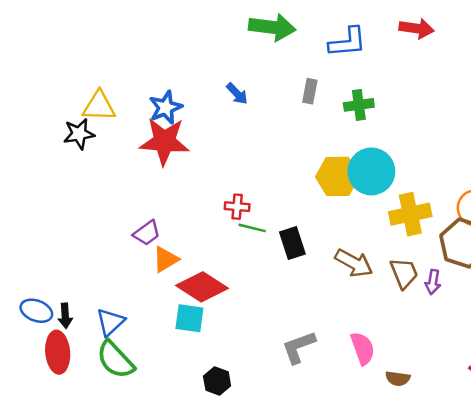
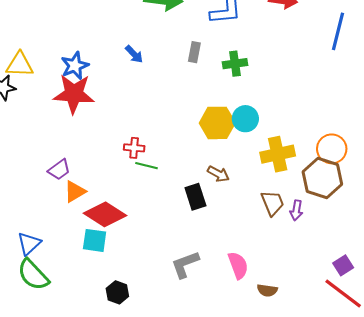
cyan circle: (371, 171) -> (245, 119), size x0.7
black rectangle: (292, 243) -> (195, 197), moved
brown arrow: (354, 263) -> (218, 174), moved, size x0.7

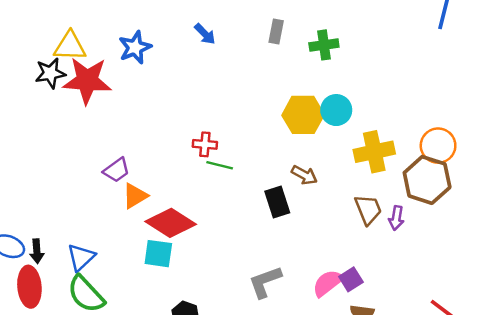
red star: (74, 94) -> (87, 81), moved
pink semicircle: (238, 265) -> (328, 283), turned -108
purple square: (343, 265) -> (351, 279), moved

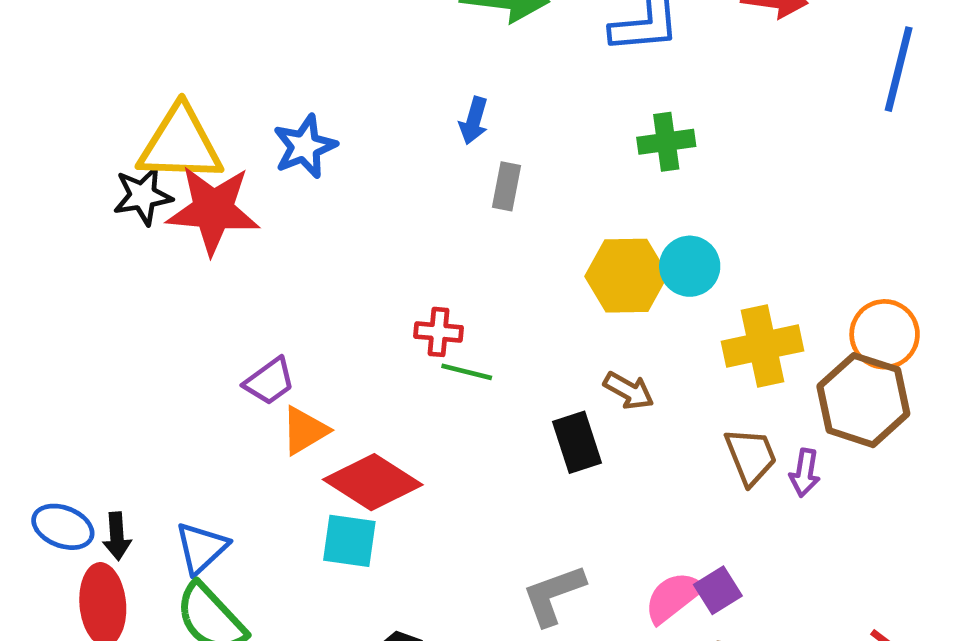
gray rectangle: (276, 31) -> (507, 186), moved
blue arrow: (205, 34) -> (474, 121), moved, turned 60
yellow triangle: (70, 46) -> (180, 144), size x1.4

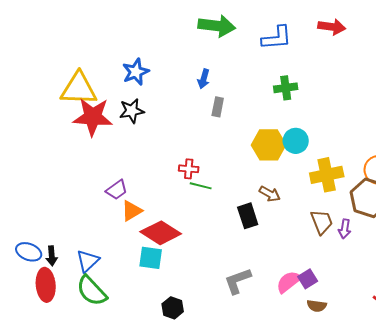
blue star: (305, 146) -> (136, 72), moved
black star: (143, 196) -> (132, 111), moved

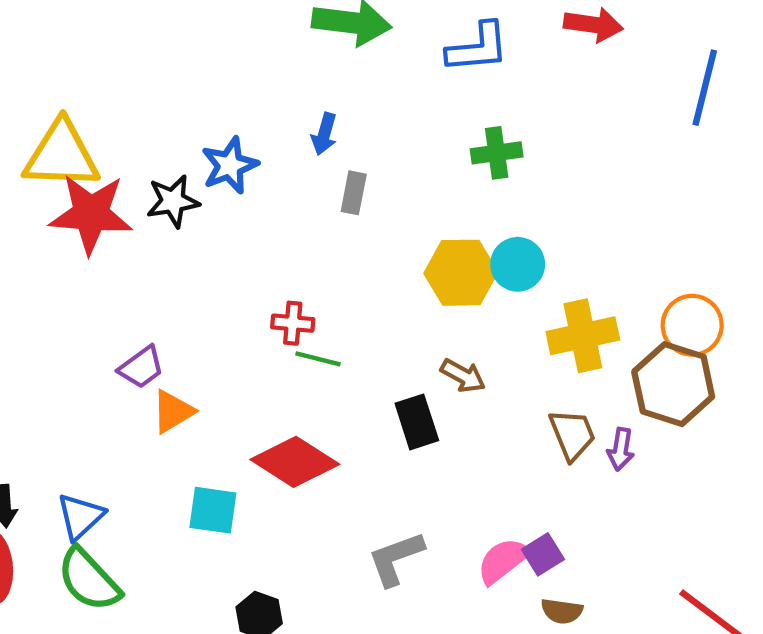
blue star: (136, 72) -> (230, 165), moved
red diamond: (161, 233) -> (295, 462), moved

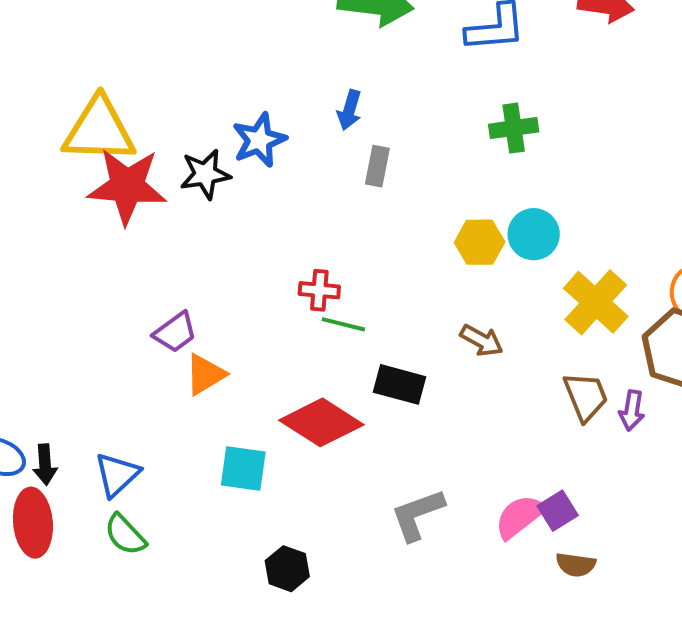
yellow hexagon: (461, 273) -> (480, 242), size x0.7
yellow cross: (583, 336) -> (596, 302), turned -36
black rectangle: (417, 422) -> (399, 384), moved, turned -57
green semicircle: (89, 580) -> (125, 535), size x0.7

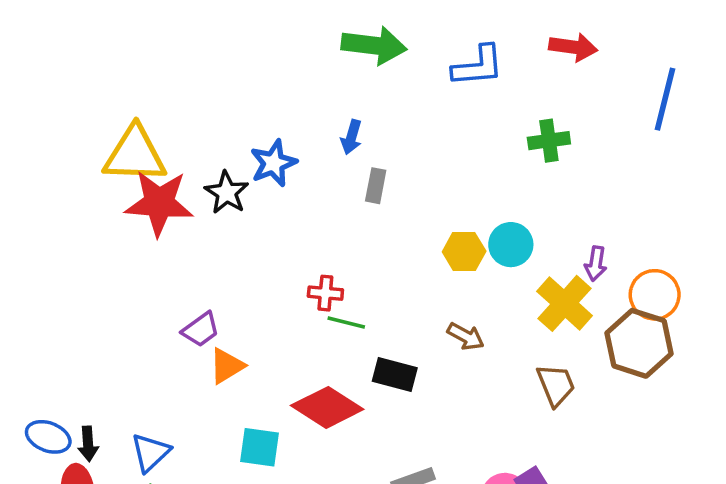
green cross: (514, 128) -> (549, 141), moved
black star: (205, 174) -> (227, 193), turned -30
purple arrow: (632, 410) -> (596, 264), moved

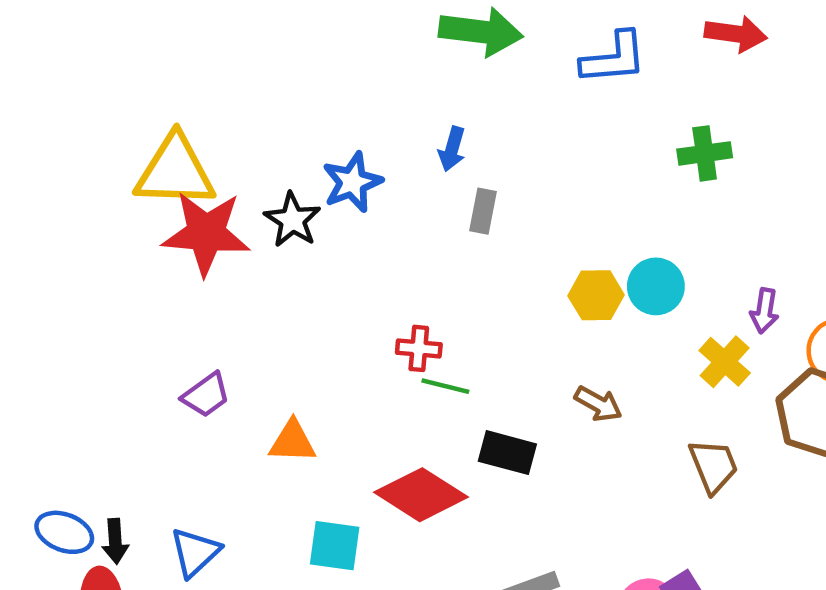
yellow cross: (565, 303) -> (725, 362), size x0.7
purple trapezoid: (201, 329) -> (206, 395), moved
orange triangle: (227, 366) -> (292, 442), turned 33

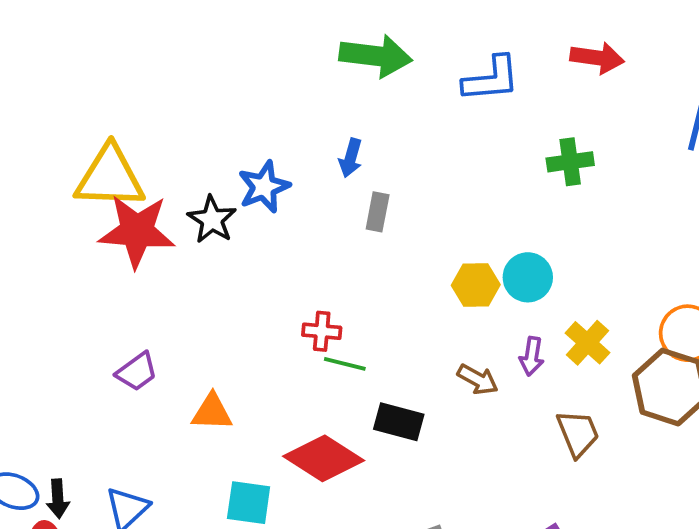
purple arrow: (764, 311) -> (532, 356), moved

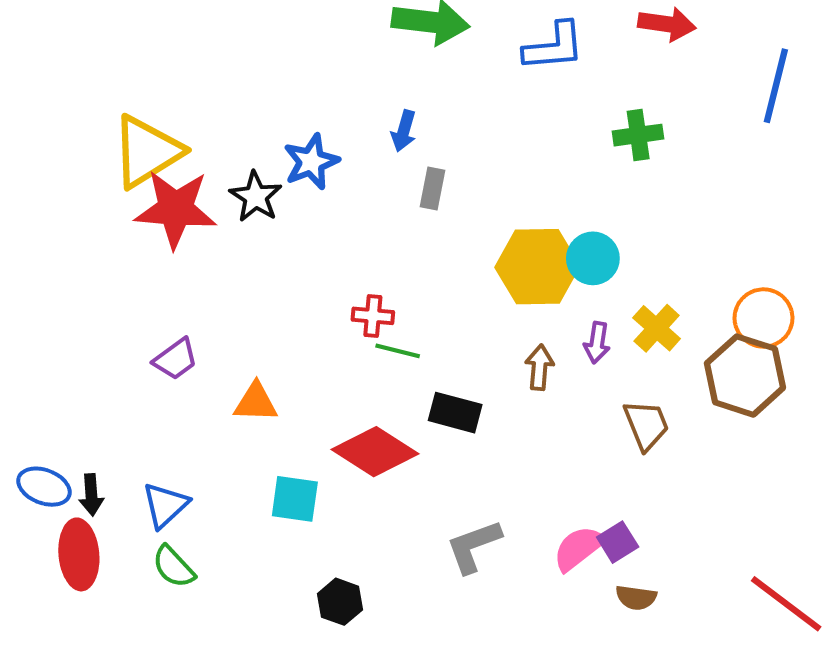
yellow triangle: (110, 177) -> (147, 151), turned -34
yellow hexagon: (476, 285) -> (537, 267), size x1.6
brown arrow: (478, 379) -> (539, 367), turned -114

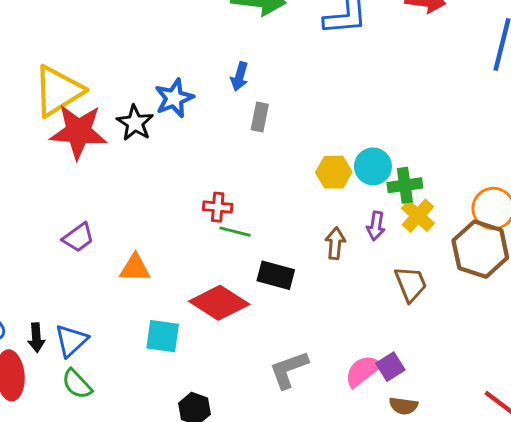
green cross: (638, 135) -> (405, 185), moved
yellow hexagon: (537, 267) -> (334, 172), size x0.6
black arrow: (91, 495) -> (36, 338), moved

